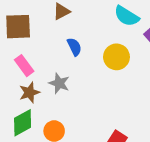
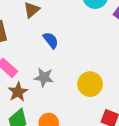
yellow circle: (116, 57) -> (90, 84), moved

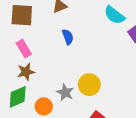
gray star: (44, 77) -> (65, 92), moved

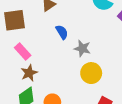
gray star: (65, 92) -> (82, 48), moved

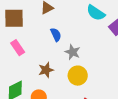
brown star: (29, 73) -> (46, 70), moved

